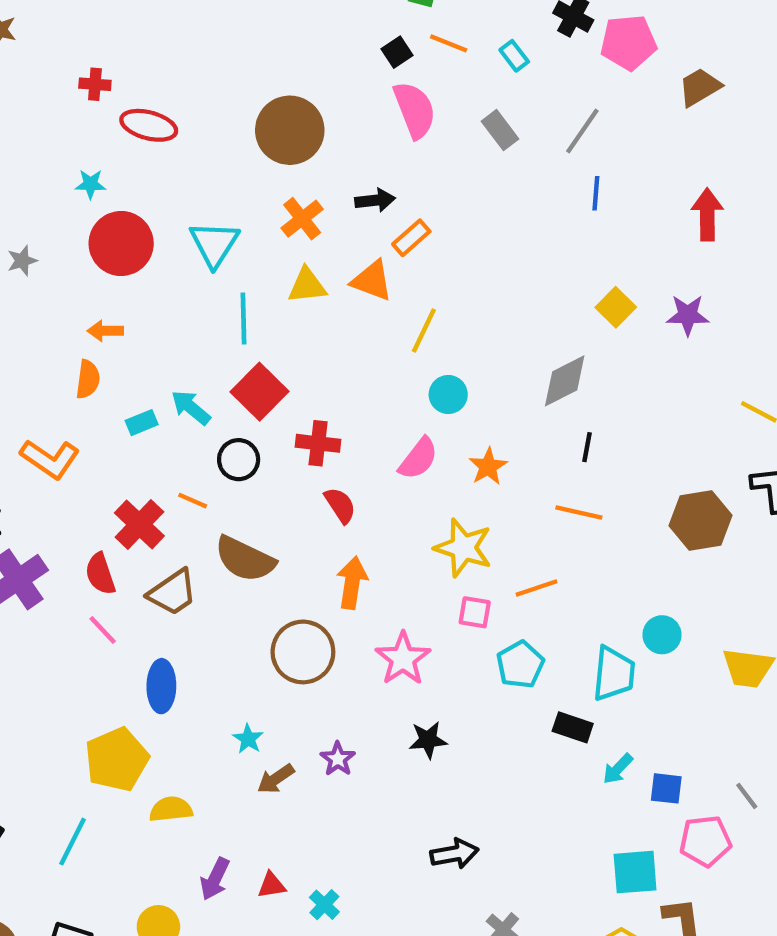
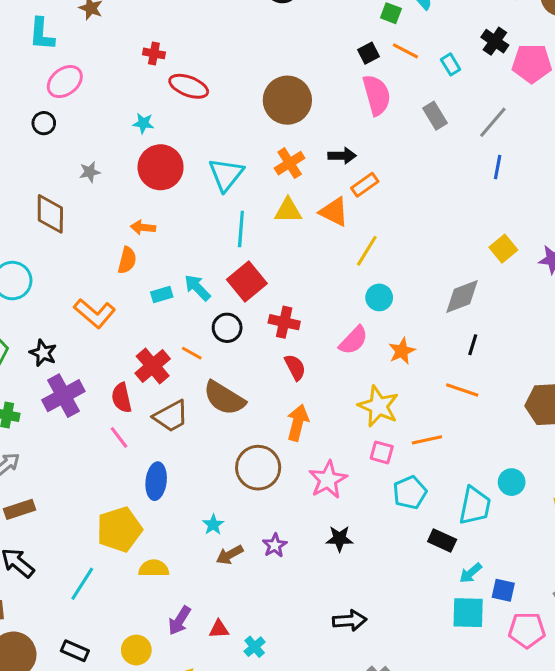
cyan square: (635, 872) -> (468, 613), moved

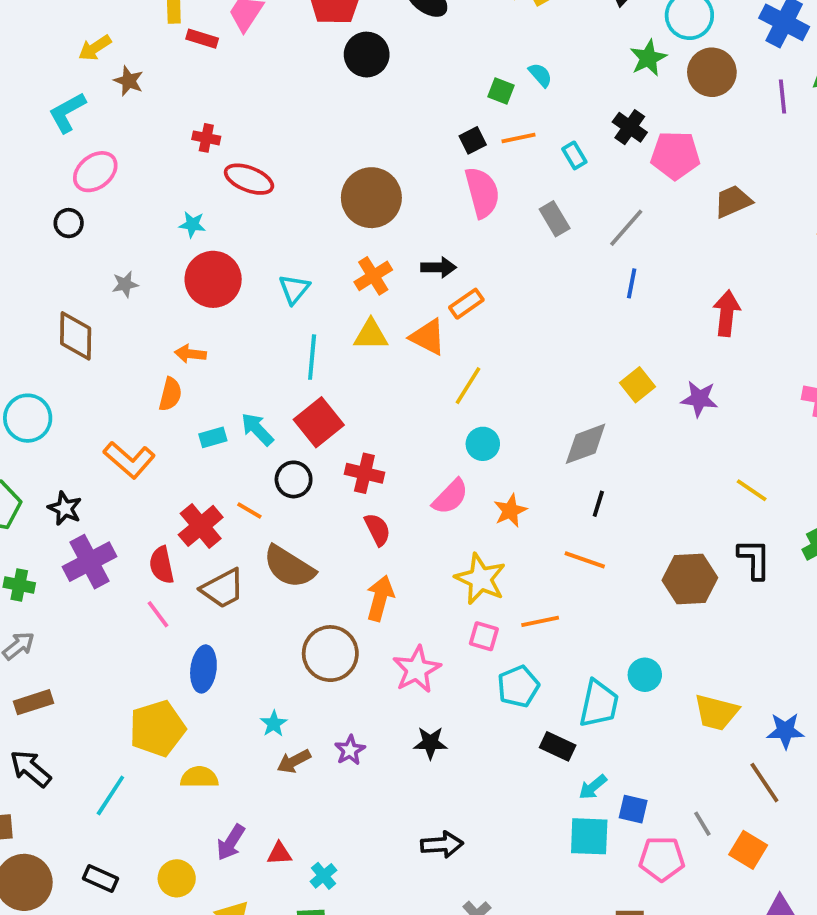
cyan L-shape: (42, 34) -> (67, 112), turned 56
orange line: (405, 51) -> (519, 138), turned -40
cyan triangle: (226, 174) -> (294, 289), size x0.7

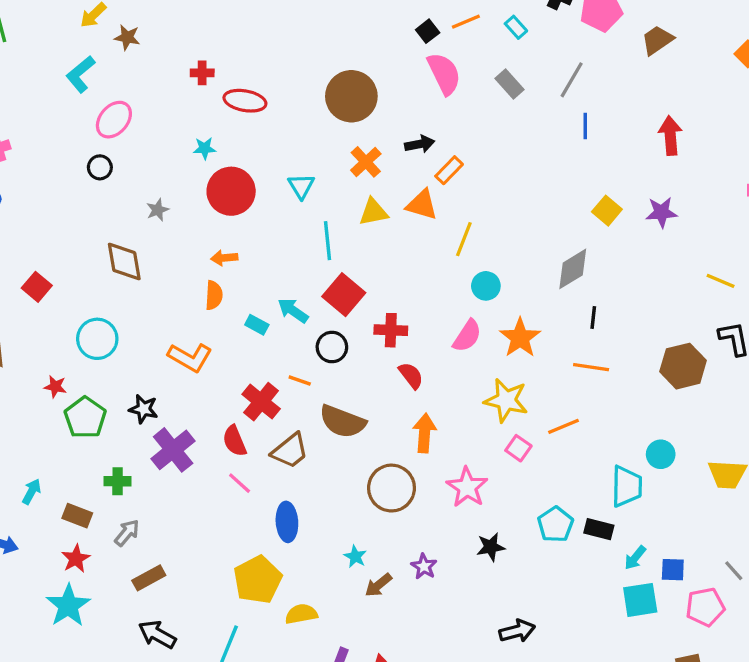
cyan rectangle: (213, 437) -> (257, 325), turned 55
orange star: (510, 511) -> (520, 338), size x1.4
pink square: (484, 636) -> (518, 448), turned 30
cyan pentagon: (518, 686) -> (555, 524), moved

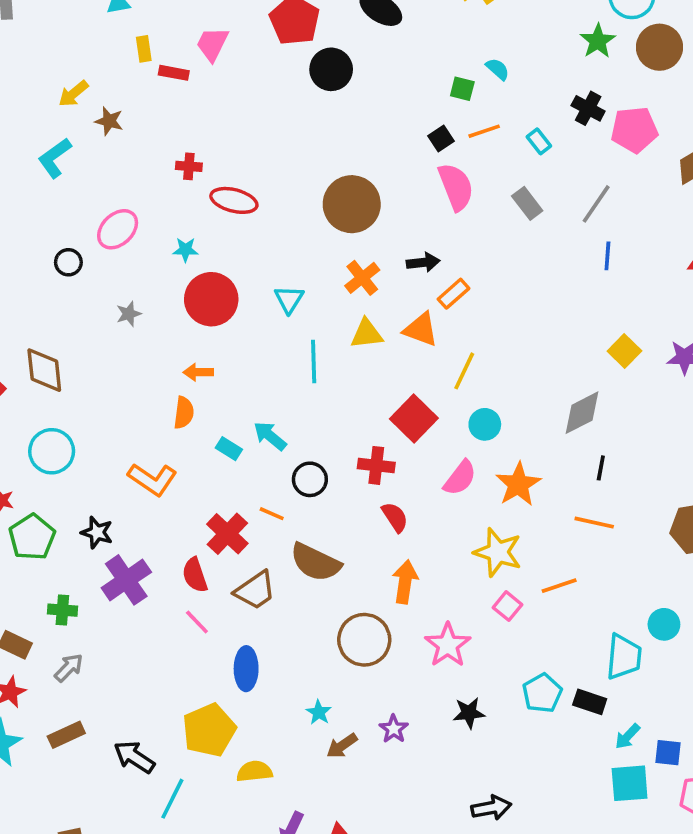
pink ellipse: (114, 120) -> (118, 229), moved
brown diamond: (124, 262) -> (44, 370), moved
red square: (344, 295) -> (414, 418), moved
brown rectangle: (149, 578) -> (66, 735), moved
black arrow: (157, 634) -> (134, 757), moved

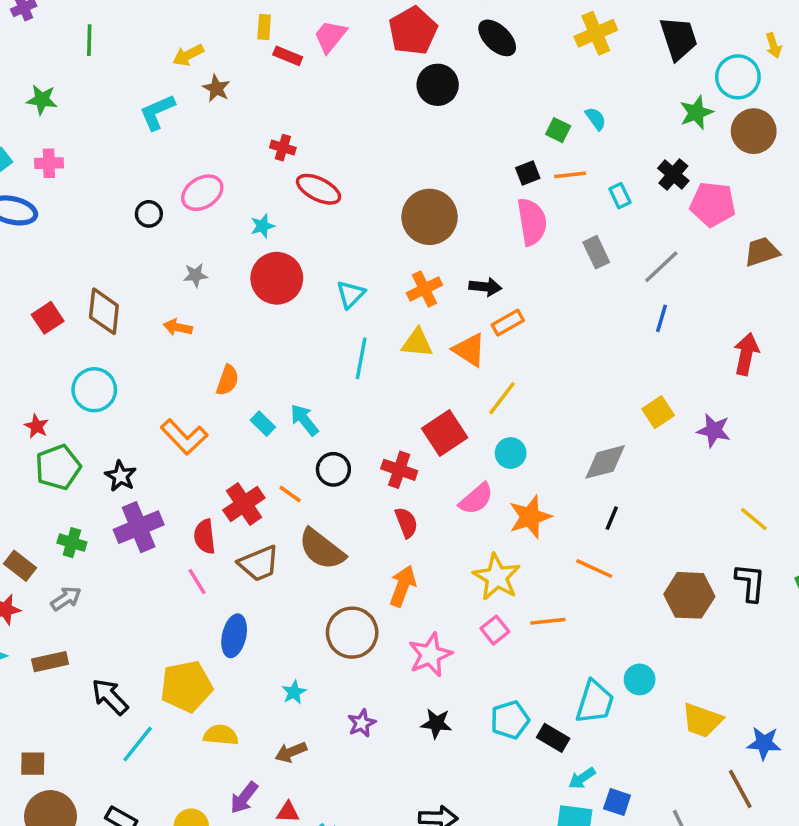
cyan star: (185, 250) -> (262, 226), turned -30
orange arrow: (198, 372) -> (178, 327), moved
brown arrow: (342, 746) -> (291, 752), moved

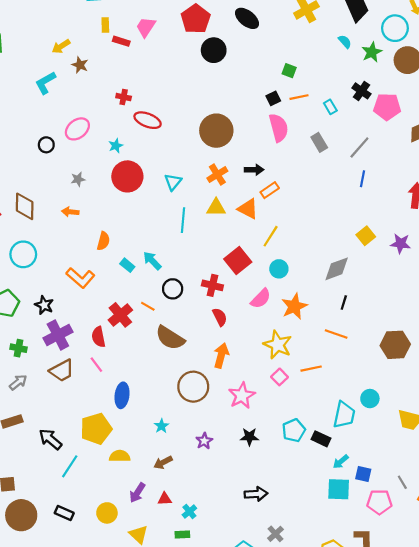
cyan semicircle: (596, 119) -> (345, 42), moved
brown trapezoid: (259, 563) -> (62, 371), moved

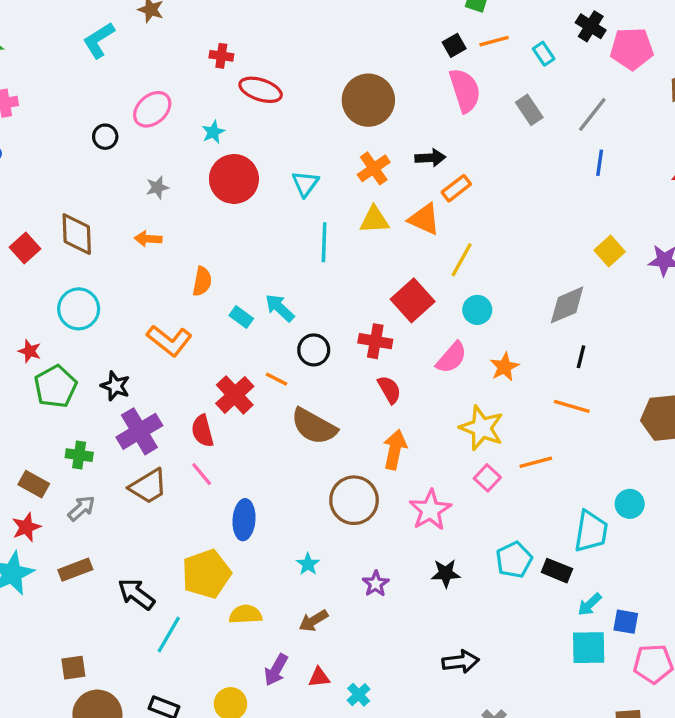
orange star: (294, 306) -> (504, 367), size x0.7

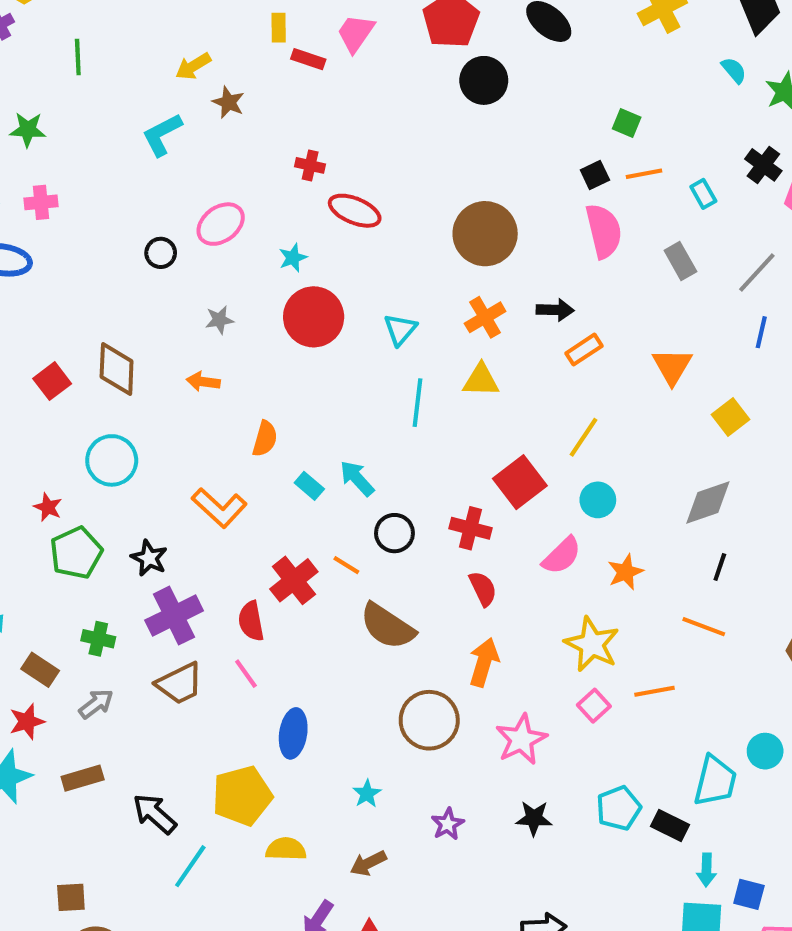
orange triangle: (424, 219) -> (672, 366), moved, turned 32
yellow square: (610, 251) -> (730, 417), moved
cyan arrow: (590, 604) -> (706, 870), turned -50

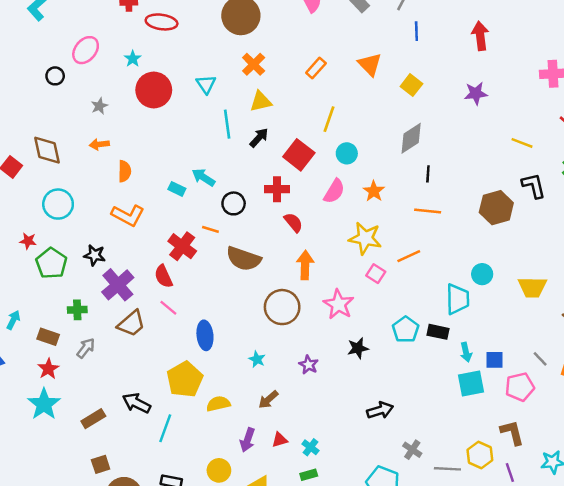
black arrow: (555, 310) -> (259, 138), moved, turned -35
orange semicircle: (265, 439) -> (125, 171), moved
brown rectangle: (83, 778) -> (93, 419), moved

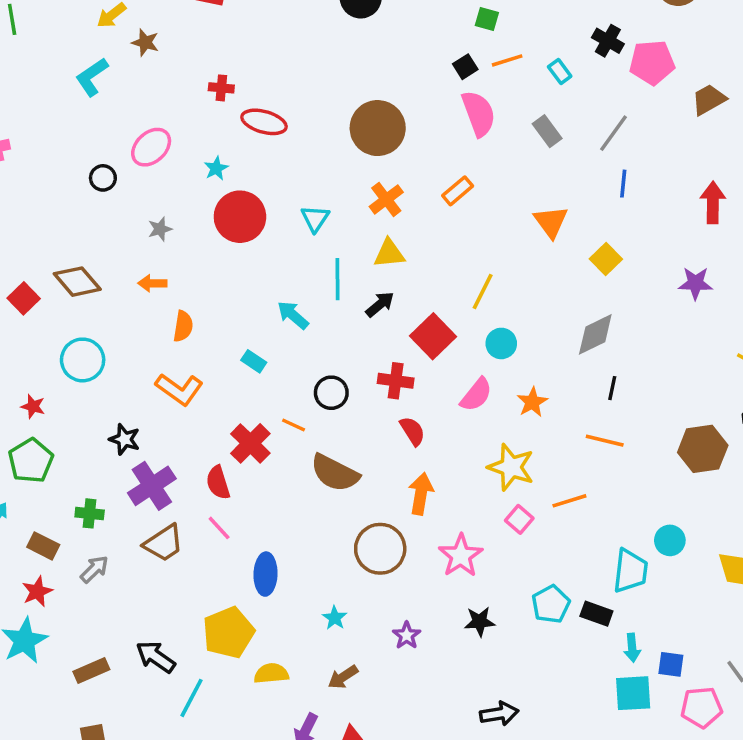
orange rectangle: (316, 68) -> (458, 191), moved
brown diamond: (47, 150) -> (77, 282), turned -36
cyan arrow: (203, 177) -> (293, 315), moved
green pentagon: (51, 263) -> (31, 461), moved

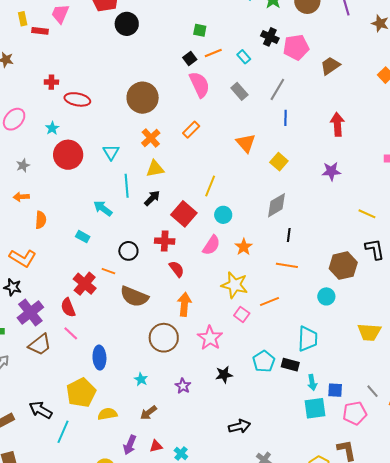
orange L-shape: (179, 389) -> (23, 258), moved
cyan circle: (670, 540) -> (326, 296), moved

